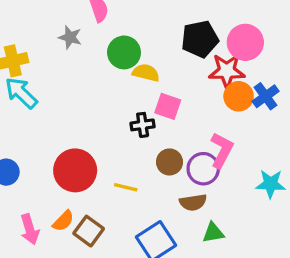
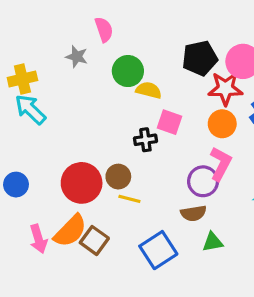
orange circle: (239, 96) -> (222, 124), moved
brown circle: (169, 162) -> (118, 177), moved
orange semicircle: (63, 221) -> (70, 231), size x1.6

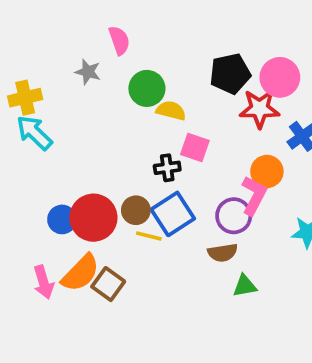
orange circle: (222, 124) -> (267, 171), moved
blue circle: (16, 185) -> (62, 219), moved
blue square: (158, 250) -> (173, 214), moved

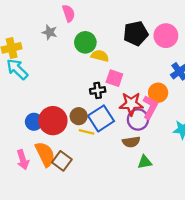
red star: (260, 109) -> (131, 104), moved
orange semicircle: (80, 273) -> (45, 154), turned -70

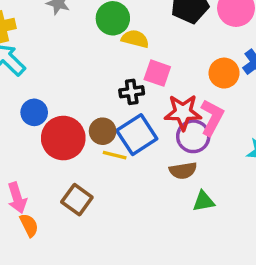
orange circle: (158, 93) -> (224, 73), moved
blue circle: (34, 122) -> (34, 112), moved
orange semicircle: (45, 154) -> (29, 225), moved, size x0.6

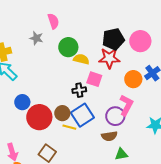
red star: (183, 112) -> (109, 58), moved

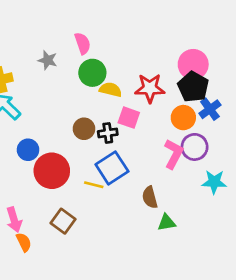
pink semicircle: (53, 21) -> (83, 43), moved
black pentagon: (113, 39) -> (193, 87), moved, turned -30
brown circle: (62, 113) -> (84, 129), moved
purple circle: (115, 116) -> (195, 147), moved
brown semicircle: (109, 136) -> (150, 197), turned 84

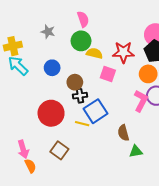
pink semicircle: (83, 43) -> (83, 19), moved
black cross: (108, 133) -> (80, 96), moved
blue circle: (28, 150) -> (52, 68), moved

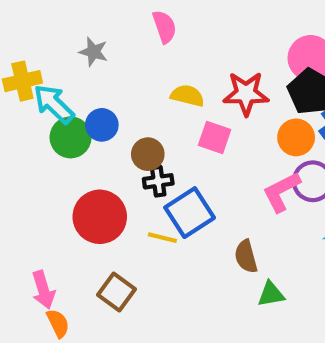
green circle: (81, 41) -> (71, 137), moved
cyan arrow: (18, 66) -> (54, 104), moved
pink L-shape: (141, 101) -> (281, 192), turned -145

